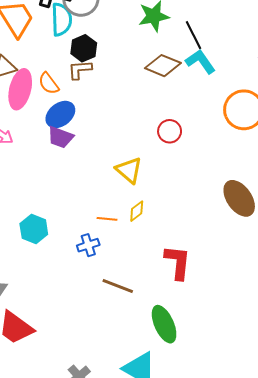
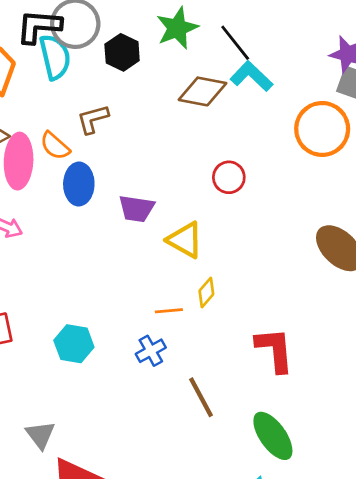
black hexagon: (84, 48) -> (122, 52), moved
blue ellipse: (60, 114) -> (79, 184), turned -40
purple trapezoid: (60, 137) -> (137, 209), moved
brown line: (118, 286) -> (201, 397), turned 52

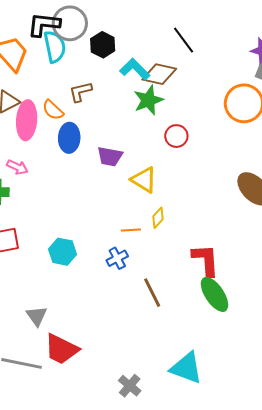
green star: (177, 28) -> (148, 100), moved
cyan L-shape: (252, 76) -> (135, 69), moved
green ellipse: (273, 436) -> (214, 294), moved

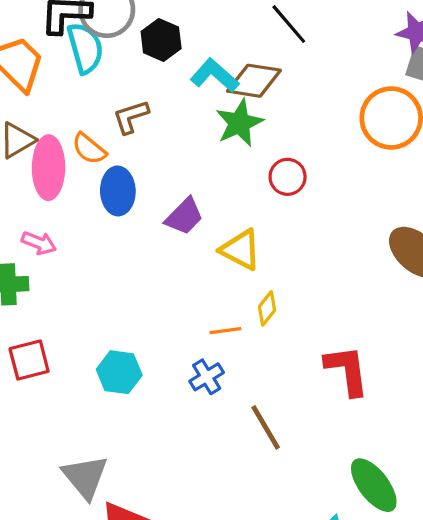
purple trapezoid: (110, 157) -> (184, 216), turned -52
green ellipse: (214, 294) -> (374, 485), moved
gray triangle: (37, 316) -> (85, 477), size x1.4

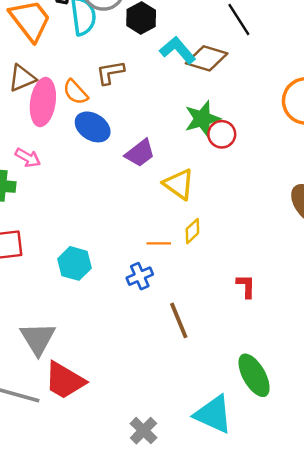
green star: (239, 123) -> (202, 119), moved
blue ellipse: (118, 191) -> (93, 127), turned -64
red L-shape: (347, 370) -> (246, 286), size x0.6

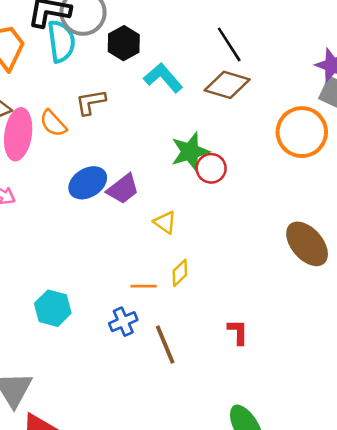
brown diamond: (207, 58) -> (227, 85), moved
blue ellipse: (93, 127) -> (88, 183), moved, turned -64
yellow triangle: (179, 184) -> (165, 222), size x0.7
brown line: (179, 320) -> (165, 345), moved

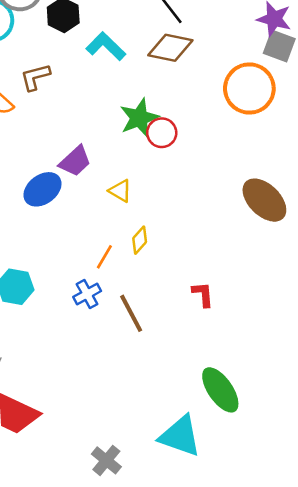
blue ellipse: (88, 183) -> (42, 189), moved
orange line: (144, 286) -> (104, 257), turned -55

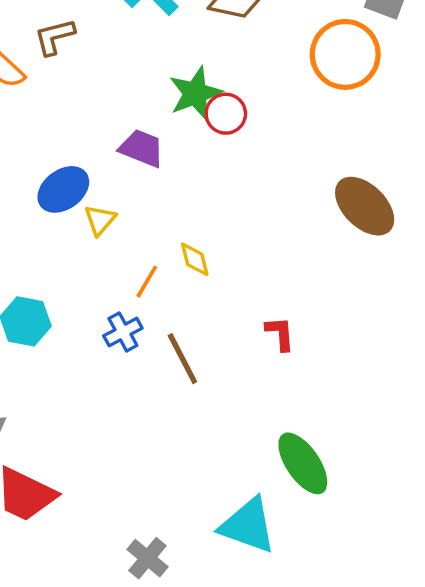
purple trapezoid: (75, 161) -> (142, 148), moved, turned -116
yellow triangle: (120, 191) -> (100, 220), moved, turned 40
yellow diamond: (140, 240) -> (195, 259), turned -56

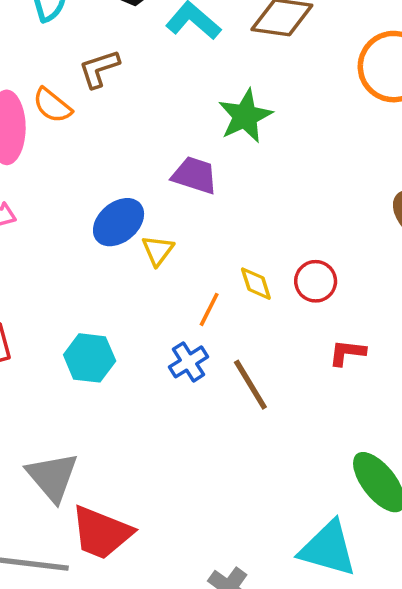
red circle: (226, 114) -> (316, 281), moved
red L-shape: (280, 333) -> (347, 353), turned -75

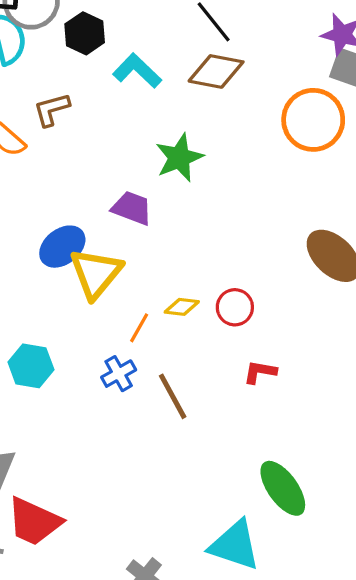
yellow triangle: (158, 250) -> (96, 273), size x1.8
yellow diamond: (256, 284) -> (182, 307), turned -68

